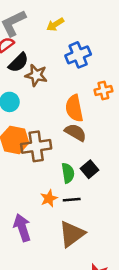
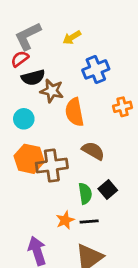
black semicircle: (18, 63) -> (33, 77), turned 30
orange semicircle: (74, 108) -> (74, 112), moved

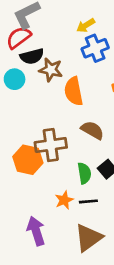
yellow arrow: (72, 37) -> (86, 25), moved
red semicircle: (20, 59) -> (19, 38), size x1.4
cyan circle: (24, 119) -> (15, 79), moved
orange hexagon: (29, 159) -> (28, 160), moved

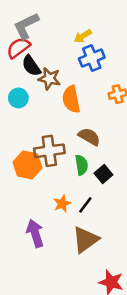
black semicircle: (32, 56) -> (31, 66), turned 70
cyan circle: (15, 79) -> (18, 98), moved
green semicircle: (84, 173) -> (81, 165), moved
black line: (88, 201) -> (85, 205), turned -48

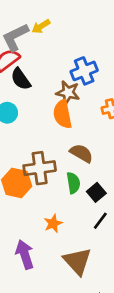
yellow arrow: (83, 36) -> (41, 26), moved
brown star: (49, 79) -> (68, 93), moved
black line: (85, 205) -> (100, 221), moved
brown triangle: (85, 240) -> (77, 261), turned -36

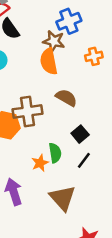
green semicircle: (73, 183) -> (55, 153), moved

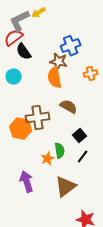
brown triangle: (63, 198) -> (66, 187), turned 35

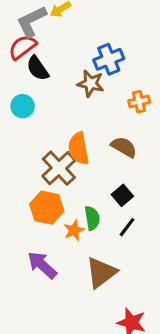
orange semicircle: (55, 78) -> (79, 149), moved
brown semicircle: (69, 107) -> (124, 147), moved
brown cross: (38, 118) -> (59, 168), turned -35
orange hexagon: (21, 129) -> (47, 208), moved
purple arrow: (27, 182) -> (42, 265), turned -30

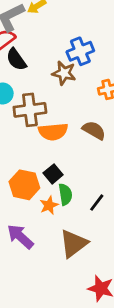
orange semicircle: (79, 149) -> (53, 132), turned -84
brown cross: (59, 168) -> (30, 110), moved, turned 36
black square: (122, 195) -> (53, 174), moved

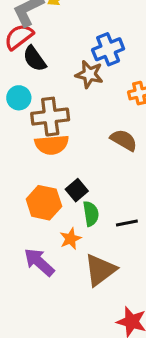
orange semicircle: (53, 132) -> (52, 145), moved
black line: (97, 203) -> (127, 223), turned 42
orange star: (49, 205) -> (70, 239), moved

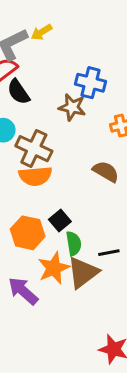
blue cross: (108, 49) -> (90, 83), turned 36
brown cross: (50, 117) -> (34, 149), turned 32
orange star: (70, 239) -> (54, 268), size x1.5
brown triangle: (100, 270) -> (83, 273), moved

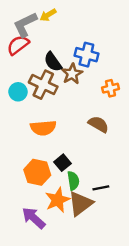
black semicircle: (19, 92) -> (53, 62), moved
brown star: (72, 107) -> (72, 74), turned 30
brown cross: (34, 149) -> (43, 85), moved

